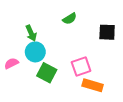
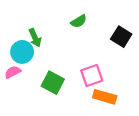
black square: (107, 32) -> (121, 37), turned 30
cyan circle: (35, 52) -> (22, 52), moved

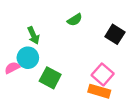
cyan circle: (22, 52) -> (28, 58), moved
pink square: (92, 76) -> (103, 74), moved, turned -30

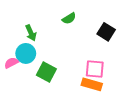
pink square: (103, 74) -> (95, 69), turned -36

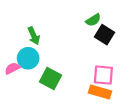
green semicircle: (69, 18) -> (93, 20), moved
black square: (106, 32) -> (105, 35), moved

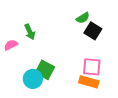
cyan circle: (28, 58) -> (33, 79), moved
pink semicircle: (12, 68) -> (11, 45), moved

